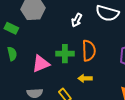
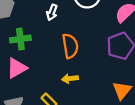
green cross: (65, 54) -> (20, 39), moved

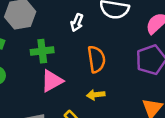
pink triangle: (17, 68) -> (52, 81), moved

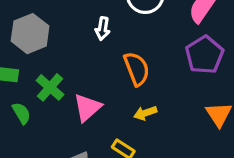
green cross: (42, 51) -> (50, 87), moved, turned -30

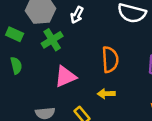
white arrow: (103, 29) -> (77, 15), moved
green cross: (50, 87) -> (52, 40), moved

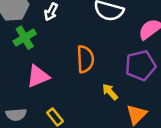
yellow arrow: (106, 94) -> (110, 92), moved, turned 49

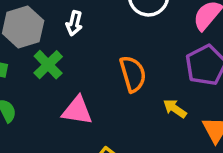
pink triangle: (38, 76) -> (77, 111), turned 45

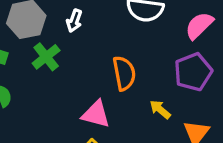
pink triangle: (77, 111) -> (96, 114), moved

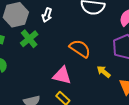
orange semicircle: (124, 73) -> (80, 49), turned -45

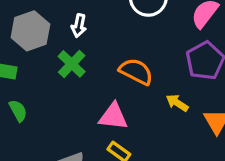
green cross: (29, 39) -> (72, 64), moved

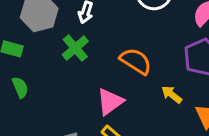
pink triangle: (113, 116) -> (110, 102), turned -48

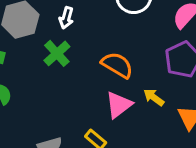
pink triangle: (110, 102) -> (119, 105), moved

